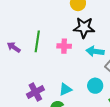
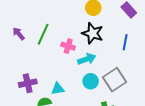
cyan arrow: (95, 51) -> (87, 59), moved, turned 138
cyan circle: (95, 86) -> (91, 81), moved

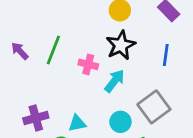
black star: (93, 33) -> (121, 45), turned 30
cyan arrow: (87, 59) -> (115, 81), turned -30
cyan circle: (91, 81) -> (120, 122), moved

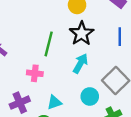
green line: (53, 50) -> (49, 44), moved
pink cross: (88, 64) -> (35, 73), moved

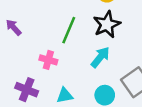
purple cross: (20, 103) -> (27, 90), turned 36

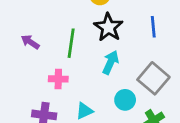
purple arrow: (14, 27) -> (30, 42), moved

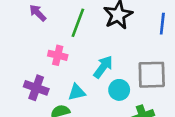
cyan arrow: (110, 62) -> (103, 67), moved
gray square: (153, 78) -> (152, 75), turned 36

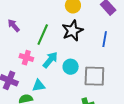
cyan arrow: (103, 67) -> (50, 60), moved
cyan circle: (119, 90) -> (71, 67), moved

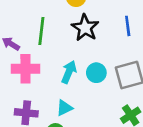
green line: (43, 35) -> (41, 31), moved
pink cross: (26, 58) -> (25, 69), moved, size x1.5

